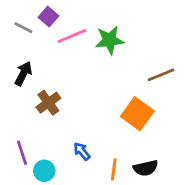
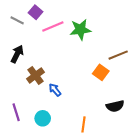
orange square: (137, 114) -> (101, 72), moved, size x0.7
blue arrow: (82, 151) -> (55, 90), moved
black semicircle: (146, 168) -> (115, 106), moved
cyan circle: (44, 171) -> (43, 118), moved

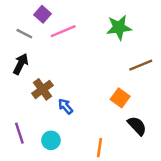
gray line: (17, 20) -> (24, 34), moved
green star: (80, 30) -> (119, 28), moved
orange square: (101, 72) -> (120, 98), moved
black semicircle: (115, 106) -> (137, 126), turned -120

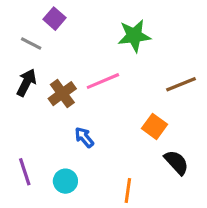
green star: (119, 28) -> (134, 36), moved
pink line: (63, 31) -> (103, 81), moved
brown cross: (42, 89) -> (62, 94), moved

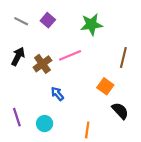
purple square: (54, 19) -> (48, 20), moved
gray line: (31, 44) -> (21, 21), moved
brown line: (181, 84) -> (123, 58), turned -54

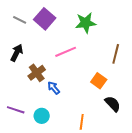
purple square: (48, 20) -> (45, 19), size x1.5
brown cross: (42, 64) -> (37, 73), moved
purple line: (17, 117) -> (16, 110), turned -54

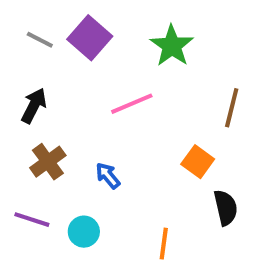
green star: (86, 23) -> (172, 46), turned -30
brown cross: (37, 73) -> (48, 162), moved
black semicircle: (113, 104) -> (226, 208), turned 30

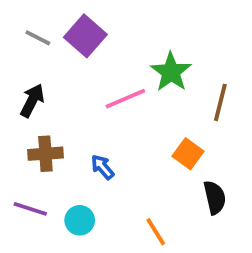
green star: (172, 46) -> (171, 72), moved
brown cross: (48, 162) -> (45, 154), turned 32
orange line: (164, 244) -> (156, 232), turned -40

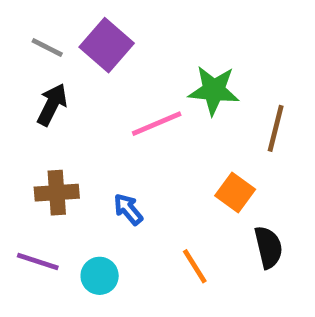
green star: (171, 72) -> (214, 90), turned -30
black arrow: (32, 101) -> (52, 105), moved
orange line: (156, 232) -> (195, 266), moved

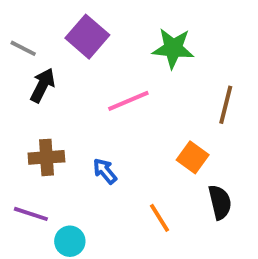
gray line: (47, 48) -> (23, 48), moved
green star: (214, 90) -> (173, 48), moved
cyan circle: (100, 276) -> (70, 241), moved

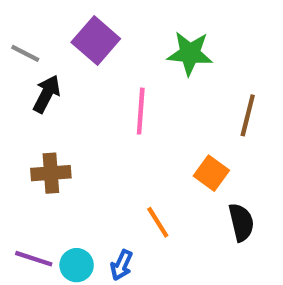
pink line: (128, 101) -> (141, 111), turned -63
blue arrow: (105, 171) -> (121, 265), moved, turned -116
purple line: (31, 214) -> (34, 259), moved
orange line: (159, 218) -> (158, 222), moved

